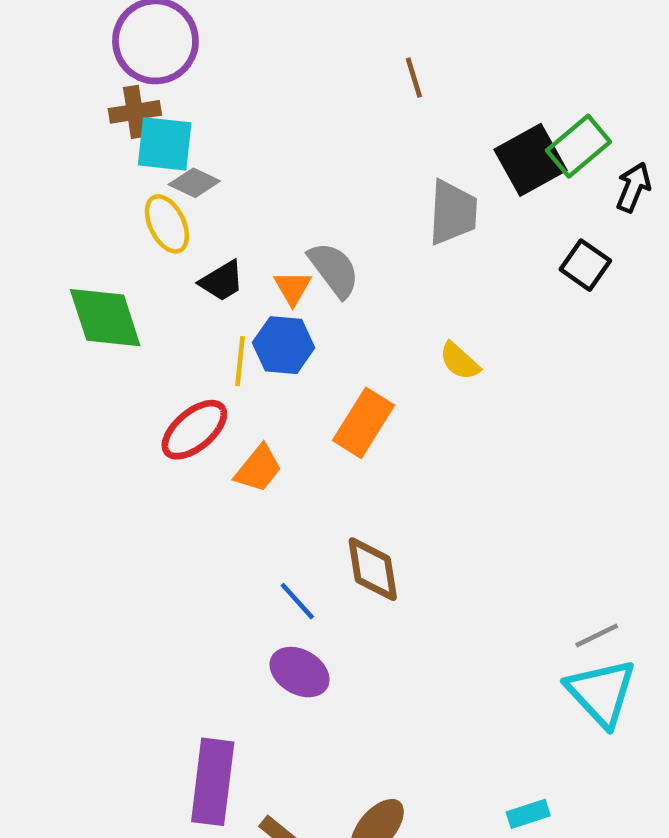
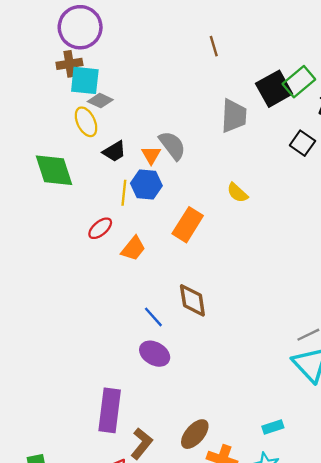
red ellipse: (194, 430) -> (100, 228), size x0.7

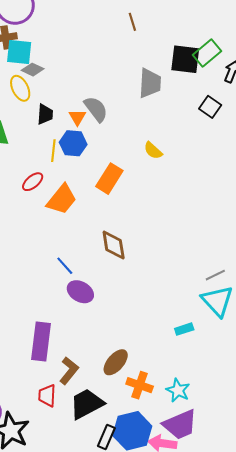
black square: (274, 89) -> (185, 59), turned 36
black trapezoid: (114, 151) -> (45, 114), turned -55
orange trapezoid: (133, 248) -> (62, 199), size x1.4
blue line: (153, 317) -> (65, 266), moved
cyan rectangle: (273, 427) -> (184, 329), moved

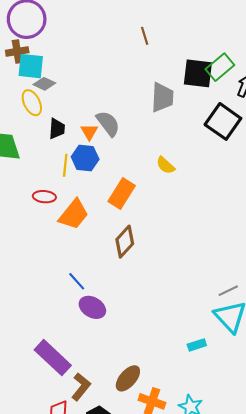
black square: (210, 107) -> (223, 121), size x1.6
red ellipse: (33, 182) -> (44, 197), turned 45
brown diamond: (114, 245) -> (125, 242), moved, turned 52
purple rectangle: (41, 342) -> (53, 358), turned -54

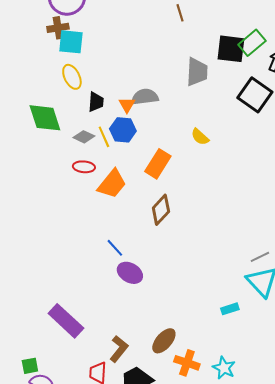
gray diamond: (44, 84) -> (84, 137), moved
gray semicircle: (108, 124) -> (145, 97), turned -60
yellow line: (65, 165) -> (104, 137), turned -30
purple rectangle: (53, 358) -> (66, 321), moved

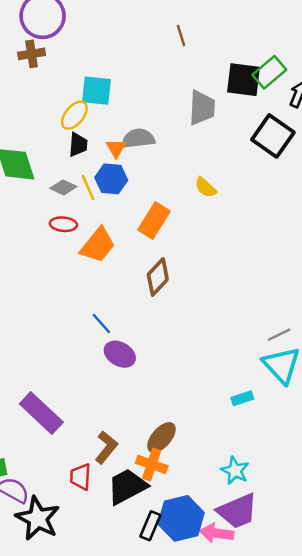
cyan square: (71, 42) -> (96, 91), moved
yellow ellipse: (72, 77) -> (74, 115), moved, turned 65
orange cross: (187, 363) -> (152, 464), moved

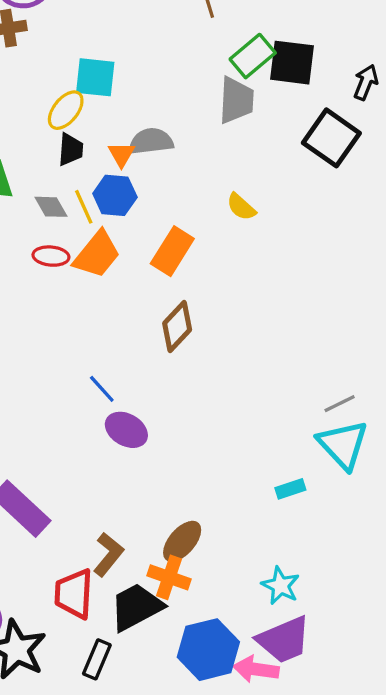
green rectangle: (269, 72) -> (253, 56), moved
gray diamond: (63, 187) -> (51, 207), turned 35
orange trapezoid: (98, 245) -> (97, 254), moved
red trapezoid: (81, 477) -> (74, 594), size x1.4
black rectangle: (150, 526) -> (97, 659), moved

